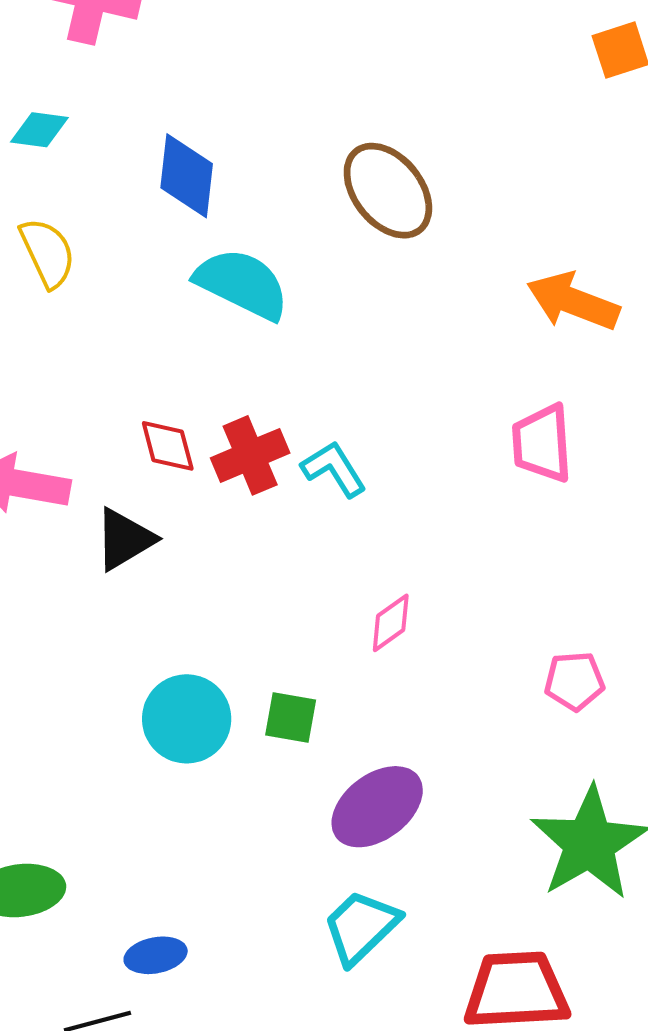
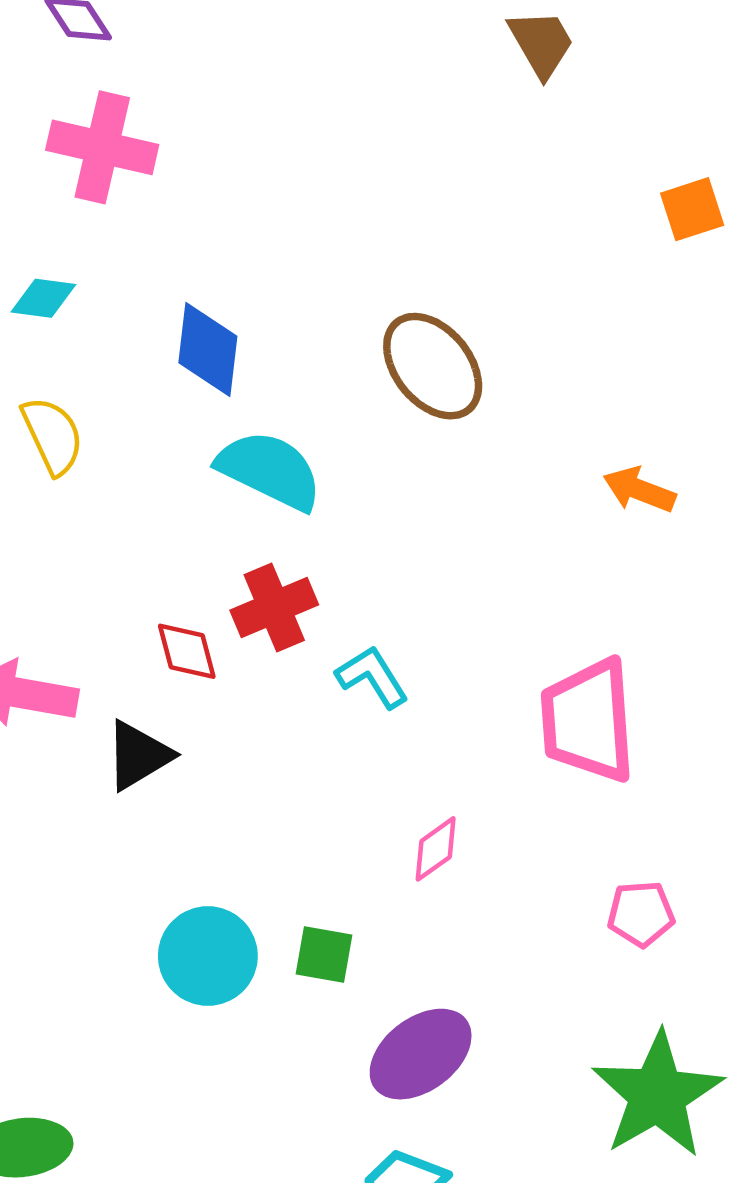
orange arrow: (573, 301) -> (639, 490), size x0.7
pink trapezoid: (542, 443) -> (588, 721), moved, size x1.4
red cross: (250, 455) -> (274, 607), moved

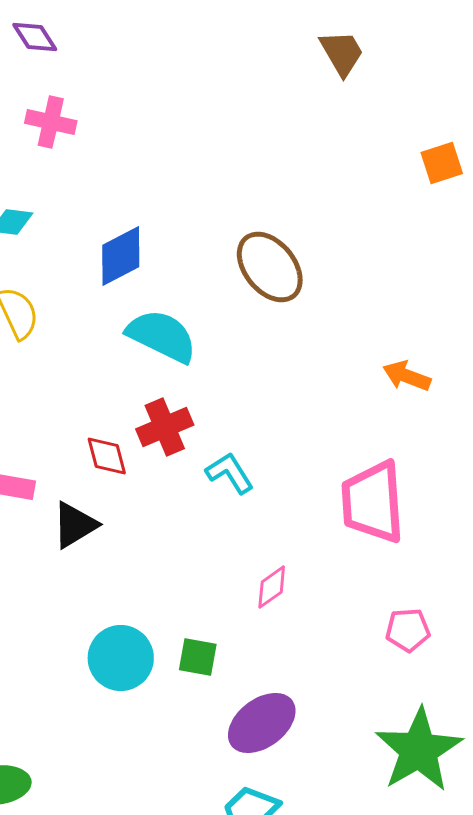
pink cross: (102, 147) -> (51, 122), size x0.7
blue diamond: (208, 350) -> (121, 256), turned 56
orange arrow: (639, 490) -> (407, 376), moved

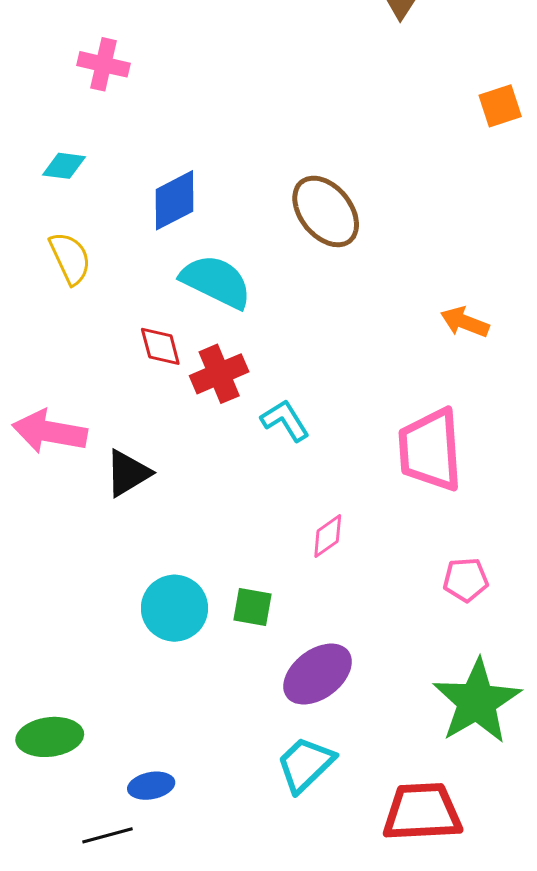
red diamond: (107, 456) -> (160, 346), moved

